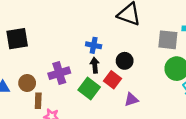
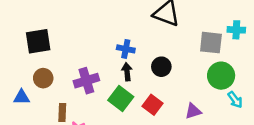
red square: (112, 80) -> (152, 105), moved
brown circle: (27, 83) -> (43, 78), moved
purple triangle: (131, 100) -> (193, 111), moved

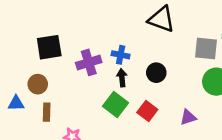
black square: (38, 41) -> (49, 47), moved
purple cross: (86, 81) -> (89, 62), moved
brown rectangle: (62, 112) -> (47, 112), moved

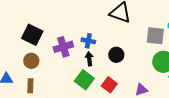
black square: (49, 47) -> (32, 35), turned 35
brown circle: (38, 84) -> (31, 61), moved

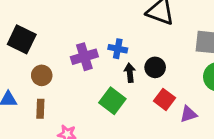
black square: (32, 35) -> (22, 39), moved
black arrow: (89, 59) -> (130, 73), moved
red square: (109, 85) -> (164, 99), moved

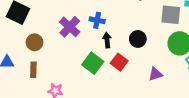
purple cross: (84, 57) -> (70, 27), turned -30
black circle: (155, 67) -> (138, 39), moved
red square: (164, 99) -> (119, 62), moved

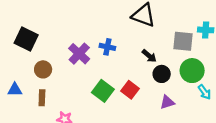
black circle: (138, 39) -> (162, 74), moved
black arrow: (107, 40) -> (149, 56), moved, turned 136

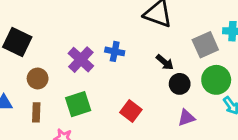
gray square: (183, 41) -> (205, 45), turned -30
red square: (130, 90) -> (131, 111), moved
green square: (103, 91) -> (78, 104), moved, turned 35

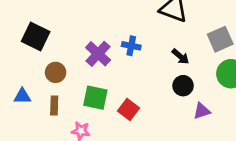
black circle: (180, 84) -> (183, 86), moved
green square: (78, 104) -> (95, 98), turned 30
red square: (131, 111) -> (129, 110), moved

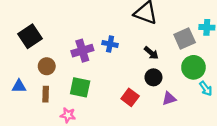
black square: (36, 37) -> (30, 36), turned 30
purple cross: (98, 54) -> (82, 51), turned 30
red square: (129, 110) -> (130, 97), moved

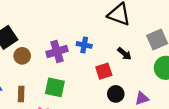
brown circle: (47, 66) -> (22, 56), moved
black circle: (153, 77) -> (116, 94), moved
red square: (130, 97) -> (104, 71), moved, turned 35

